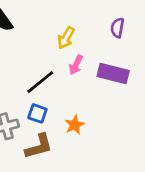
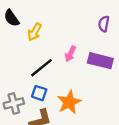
yellow arrow: (66, 38) -> (35, 32), moved
orange star: (75, 125) -> (69, 102), size x1.5

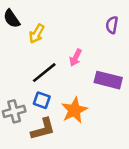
purple rectangle: (100, 61) -> (108, 80), moved

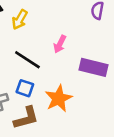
black line: (44, 73) -> (27, 60), turned 72

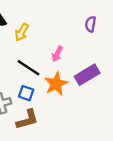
purple rectangle: (94, 67) -> (87, 75), turned -45
orange star: (59, 99) -> (56, 84), moved

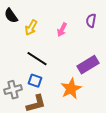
pink arrow: (57, 54) -> (62, 30), moved
orange star: (56, 84) -> (71, 89), moved

